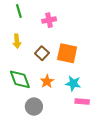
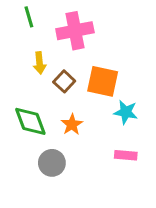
pink cross: (49, 20) -> (75, 31), size x1.6
yellow arrow: (17, 41) -> (40, 63), moved
cyan star: (73, 83) -> (126, 112), moved

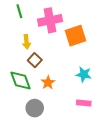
brown square: (64, 81) -> (35, 60), moved
orange square: (103, 81) -> (75, 36), moved, turned -30

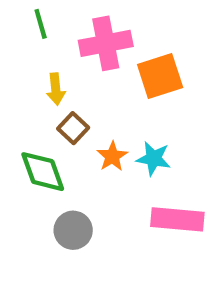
cyan star: (84, 74) -> (154, 159), moved
orange star: (48, 83) -> (112, 156), moved
pink rectangle: (84, 103) -> (177, 219), size x1.6

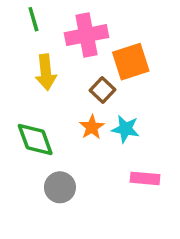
yellow arrow: (56, 89) -> (46, 72), size x1.4
brown square: (73, 128) -> (102, 90), moved
pink rectangle: (177, 219) -> (145, 178), size x0.7

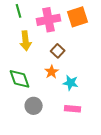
orange square: (131, 62) -> (78, 17), moved
cyan star: (125, 129) -> (71, 83), moved
pink rectangle: (145, 178) -> (73, 109), moved

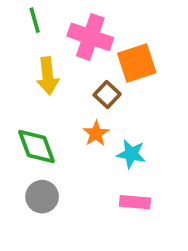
orange square: (78, 17) -> (137, 63), moved
pink cross: (49, 20) -> (90, 37), turned 30
gray circle: (34, 106) -> (42, 197), moved

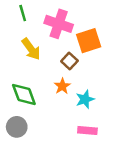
yellow arrow: (48, 76) -> (31, 49), turned -30
cyan star: (131, 154) -> (85, 99), turned -30
gray circle: (42, 197) -> (17, 127), moved

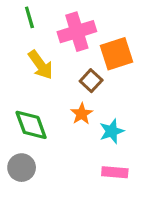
pink cross: (59, 24) -> (77, 32), turned -36

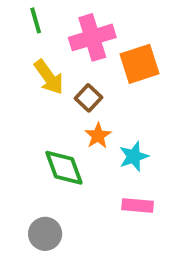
brown square: (91, 81) -> (89, 98), moved
green diamond: (31, 125) -> (64, 168), moved
gray circle: (22, 168) -> (45, 234), moved

